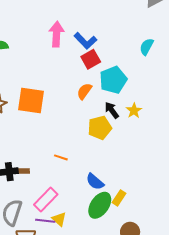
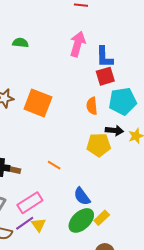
blue L-shape: (85, 41) -> (104, 57), turned 30
orange semicircle: (84, 91) -> (92, 106), turned -54
black arrow: (112, 110) -> (114, 131), turned 120
purple line: (45, 221) -> (25, 223), turned -54

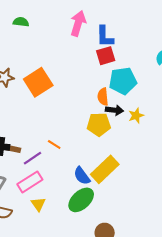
orange square: (38, 103) -> (38, 82), turned 36
orange semicircle: (92, 106) -> (103, 97), moved
yellow rectangle: (102, 218) -> (105, 169), moved, size x1.8
purple line: (25, 223) -> (33, 158), moved

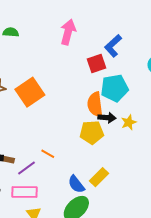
blue L-shape: (105, 37) -> (113, 46), moved, turned 50
orange semicircle: (103, 97) -> (95, 105), size x1.4
yellow rectangle: (105, 169) -> (99, 177), size x0.7
pink rectangle: (30, 182) -> (24, 192), turned 35

